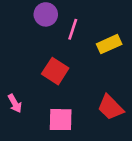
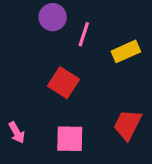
pink arrow: (15, 103) -> (17, 133), moved
red trapezoid: (110, 107) -> (127, 125), turned 72

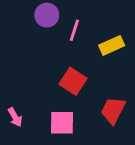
red square: (64, 83) -> (73, 81), moved

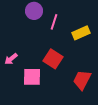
pink arrow: (15, 117) -> (11, 59), moved, turned 80
pink square: (62, 123) -> (32, 77), moved

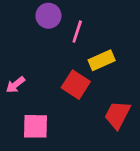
yellow rectangle: (81, 33) -> (102, 60), moved
pink square: (32, 77) -> (36, 126), moved

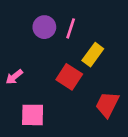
purple circle: (48, 16) -> (44, 27), moved
yellow rectangle: (102, 60) -> (93, 55), turned -30

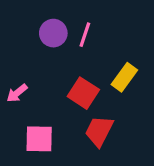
yellow rectangle: (93, 55) -> (124, 77), moved
red trapezoid: (107, 104) -> (99, 131), moved

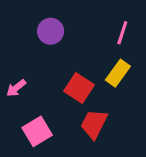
pink line: (85, 35) -> (122, 33), moved
pink square: (39, 139) -> (37, 131), turned -32

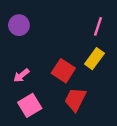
purple circle: (51, 31) -> (19, 25), moved
pink arrow: (16, 88) -> (21, 75), moved

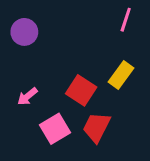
pink line: (98, 26) -> (126, 20), moved
pink square: (30, 105) -> (55, 129), moved

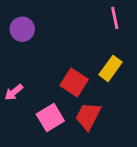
pink line: (126, 20) -> (115, 18), turned -30
pink arrow: (27, 96) -> (14, 92), moved

